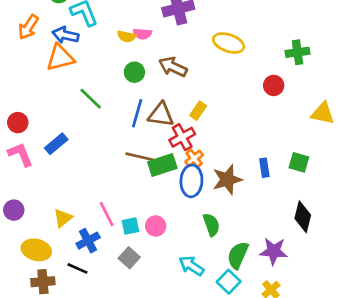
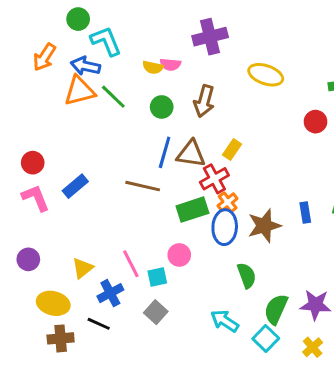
brown arrow: (173, 67) -> (204, 101), turned -100
green line: (91, 99) -> (113, 97), moved
brown line: (141, 157) -> (143, 186), moved
pink circle: (156, 226) -> (179, 255), moved

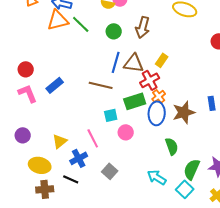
cyan square: (157, 277) -> (111, 115), moved

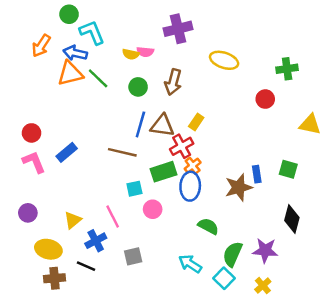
brown star: (184, 112) -> (239, 187), moved
green semicircle: (172, 146) -> (208, 226), turned -42
gray square: (110, 171) -> (133, 256), turned 35

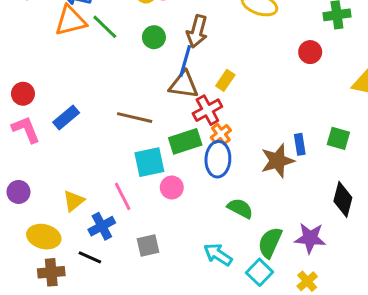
blue line: (140, 124) -> (185, 61), moved
cyan square: (134, 189) -> (149, 162), size x1.5

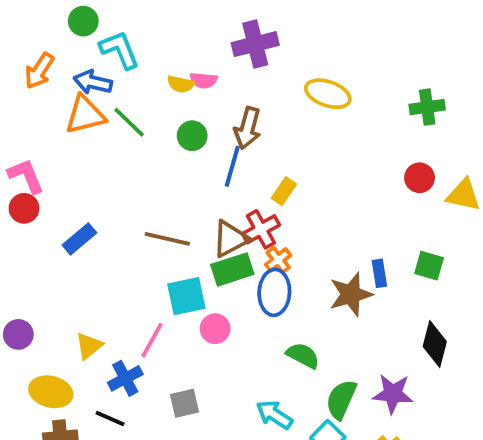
red circle: (310, 52) -> (420, 178), moved
brown triangle: (184, 85) -> (230, 239), moved, turned -36
pink L-shape: (26, 129) -> (26, 176), moved
pink line: (123, 196) -> (152, 340), turned 56

